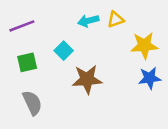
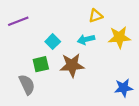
cyan arrow: (88, 21) -> (86, 39), moved
green square: (27, 62) -> (41, 64), moved
blue star: (150, 78) -> (124, 88), moved

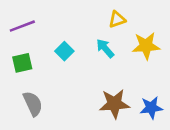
cyan arrow: (86, 39) -> (105, 48), turned 63
green square: (41, 64) -> (22, 63), moved
brown star: (72, 65) -> (114, 104), moved

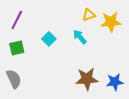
purple line: (22, 26) -> (17, 20), turned -42
yellow star: (146, 46) -> (111, 22), moved
gray semicircle: (33, 104) -> (14, 79), moved

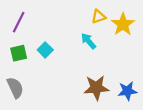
yellow star: (111, 22) -> (123, 24), turned -30
cyan square: (49, 39) -> (45, 50), moved

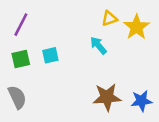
cyan square: (45, 50) -> (50, 55), turned 32

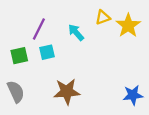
purple line: (21, 25) -> (39, 29), moved
cyan arrow: (98, 45) -> (76, 32), moved
brown star: (107, 97) -> (67, 92), moved

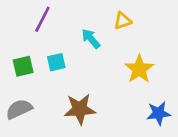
yellow star: (128, 25) -> (139, 69), moved
purple line: (39, 29) -> (42, 19), moved
gray semicircle: (16, 92) -> (19, 109), turned -90

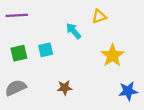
purple line: (42, 19) -> (17, 15), moved, turned 60
brown star: (80, 109) -> (65, 88), size x0.6

